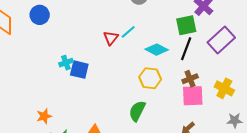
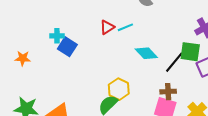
green square: (186, 25) -> (190, 52), moved
yellow hexagon: (150, 78) -> (119, 89), moved
orange star: (44, 116) -> (23, 58), moved

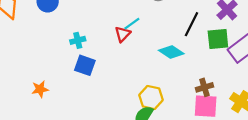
cyan line: (125, 27) -> (132, 24), moved
cyan cross: (57, 36) -> (78, 40), moved
black line: (174, 62) -> (192, 24), moved

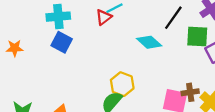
cyan cross: (78, 40) -> (58, 17), size x1.5
brown cross: (204, 87) -> (190, 92), moved
orange star: (40, 89) -> (15, 48), moved

